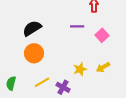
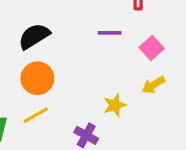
yellow arrow: (103, 67) -> (153, 85), moved
yellow line: (42, 82) -> (36, 115), moved

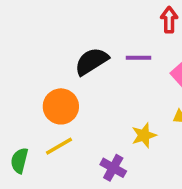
black semicircle: (34, 36) -> (92, 61), moved

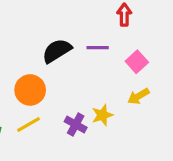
purple cross: (113, 168) -> (76, 124), moved

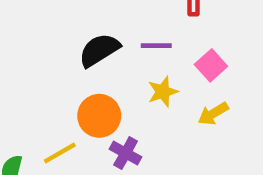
orange circle: (30, 90) -> (99, 116), moved
yellow star: (102, 115) -> (163, 92), moved

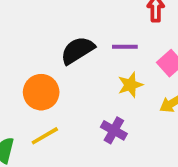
orange circle: (99, 116) -> (41, 92), moved
purple cross: (126, 153) -> (114, 130), moved

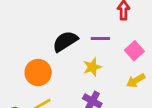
yellow star: (130, 85) -> (92, 67), moved

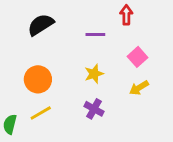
purple line: (100, 39) -> (95, 34), moved
black semicircle: (65, 41) -> (41, 25), moved

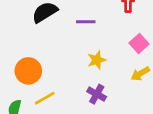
purple line: (95, 34) -> (86, 22), moved
orange circle: (38, 79) -> (28, 71), moved

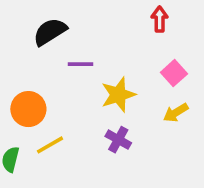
purple line: (86, 22) -> (81, 64), moved
yellow star: (97, 60) -> (118, 95), size x1.4

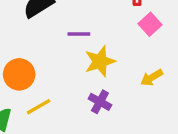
purple line: (81, 64) -> (79, 34), moved
pink square: (174, 73) -> (150, 24), moved

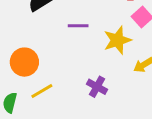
yellow star: (100, 61) -> (117, 40), moved

